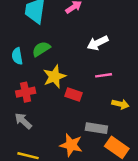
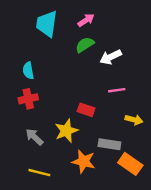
green semicircle: (41, 49) -> (85, 45), moved
yellow star: (54, 77) -> (66, 131), moved
red cross: (26, 92) -> (28, 99), moved

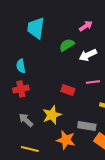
pink arrow: (86, 20) -> (86, 26), moved
red rectangle: (86, 110) -> (68, 90), moved

